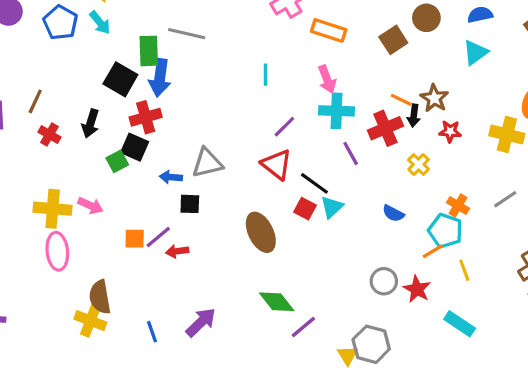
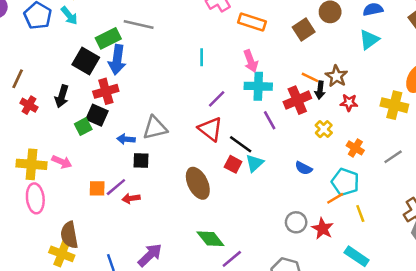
green rectangle: (149, 51) -> (108, 38), turned 65
orange cross: (458, 206) -> (355, 148), moved

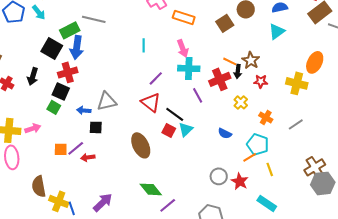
green square: (83, 127) -> (54, 107), moved, turned -32
pink arrow: (62, 162) -> (33, 128), turned -42
yellow cross: (62, 254) -> (59, 201), moved

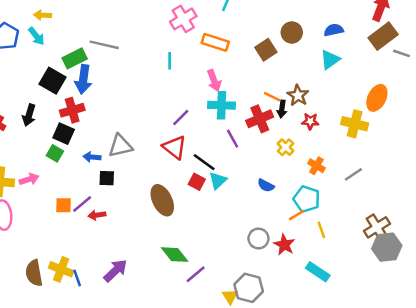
cyan line: (144, 45) -> (170, 61), moved
brown semicircle: (39, 186) -> (34, 273), moved

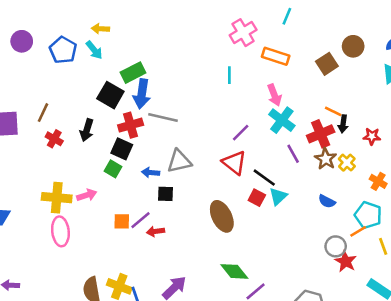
gray line: (104, 45) -> (163, 118), moved
brown star: (298, 95) -> (326, 159), moved
cyan cross: (221, 105) -> (282, 120), turned 35
gray circle: (258, 238) -> (336, 246), moved

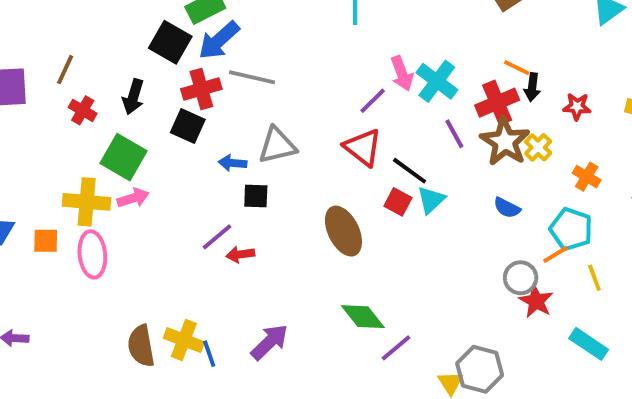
blue arrow: (142, 94) -> (219, 40), turned 40
pink arrow: (274, 95) -> (402, 73), moved
brown star: (326, 159) -> (505, 142), size x1.4
green square: (113, 169) -> (124, 157), moved, size x1.6
orange square: (122, 221) -> (46, 241), moved

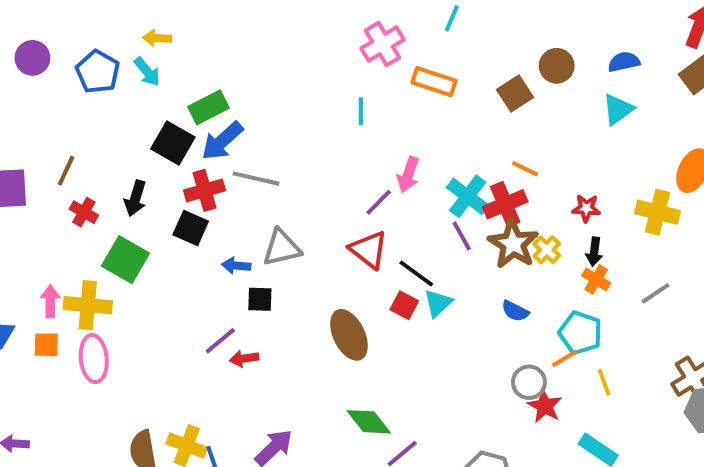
pink arrow: (402, 73) -> (408, 175), turned 40
cyan cross: (437, 81) -> (468, 196), moved
black arrow: (532, 87) -> (594, 252), moved
pink arrow: (133, 198) -> (50, 301), moved, turned -72

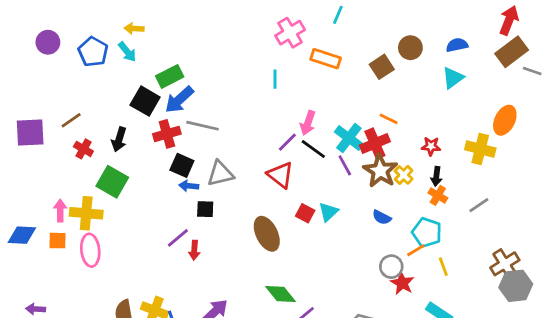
brown line: (66, 171) -> (71, 120), turned 30
black square: (191, 228) -> (182, 165), moved
black line: (416, 273) -> (313, 149), moved
red arrow: (244, 359) -> (194, 250), turned -78

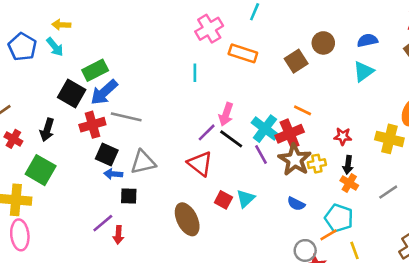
yellow cross: (404, 175) -> (317, 164), turned 36

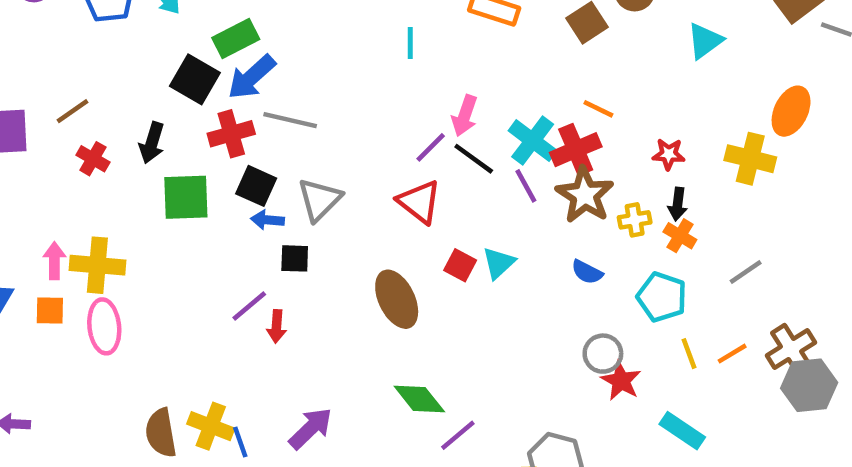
gray triangle: (143, 162) -> (320, 199), turned -32
yellow cross: (317, 164) -> (635, 220), moved
green square: (41, 170) -> (186, 197), moved, turned -32
gray line: (388, 192) -> (746, 272), moved
orange line: (329, 235) -> (732, 354), moved

